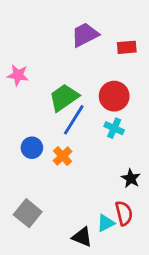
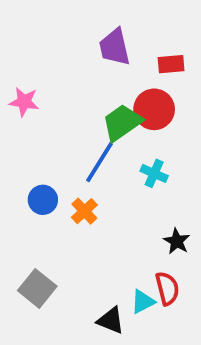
purple trapezoid: (85, 35) -> (115, 47), turned -76
red circle: (114, 96) -> (154, 109), moved
green trapezoid: (64, 98) -> (122, 123), moved

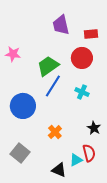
green trapezoid: (122, 123) -> (48, 66), moved
blue circle: (43, 200) -> (23, 106), size x1.6
orange cross: (84, 211) -> (55, 132), moved

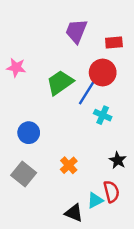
purple trapezoid: (61, 25) -> (76, 31), turned 35
blue line: (53, 86) -> (88, 91), moved
blue circle: (23, 106) -> (29, 133), size x0.7
gray square: (20, 153) -> (24, 174), moved

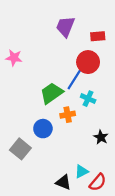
green trapezoid: (60, 83) -> (52, 93), moved
blue circle: (29, 133) -> (43, 129), moved
orange cross: (69, 165) -> (68, 115), moved, turned 32
red semicircle: (111, 192) -> (98, 182), moved, turned 54

